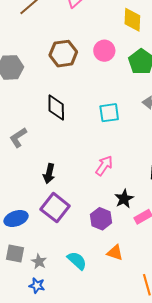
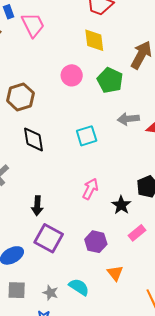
brown hexagon: (63, 54) -> (20, 97), moved
black star: (124, 199) -> (121, 205), moved
orange triangle: (115, 253) -> (115, 273), turned 42
gray star: (39, 262) -> (50, 293), moved

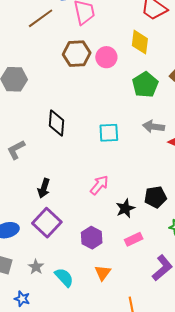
pink circle: (72, 75) -> (106, 57), moved
brown hexagon: (20, 97) -> (77, 54), moved
gray star: (50, 293) -> (36, 267), moved

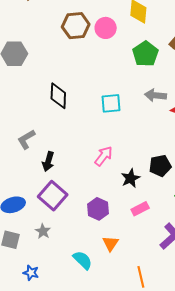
gray L-shape: (16, 150) -> (26, 139), moved
gray star: (36, 267) -> (43, 231), moved
cyan semicircle: (64, 277) -> (83, 260), moved

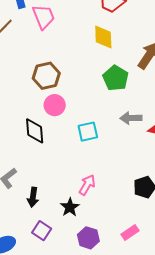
brown hexagon: (76, 26) -> (46, 76), moved
pink circle: (106, 28) -> (55, 105), moved
black star: (131, 178) -> (70, 207), moved
purple square: (53, 196) -> (42, 231), size x0.7

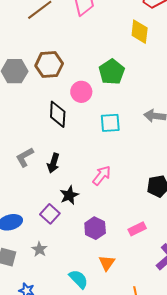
brown hexagon: (46, 76) -> (49, 65), moved
green pentagon: (116, 78) -> (112, 72), moved
black arrow: (33, 197) -> (53, 163), moved
black star: (70, 207) -> (69, 195), moved

